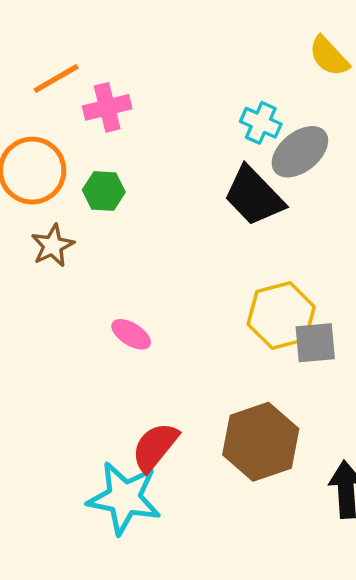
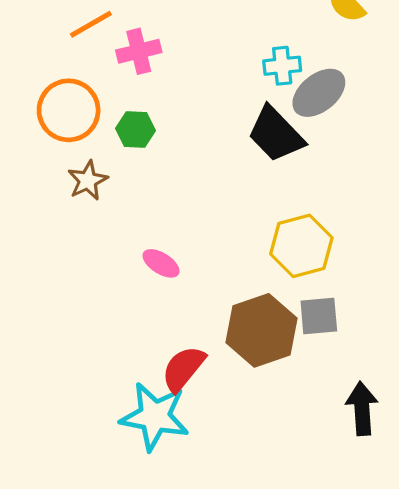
cyan cross: (261, 123) -> (282, 66), turned -30
gray square: (315, 343) -> (319, 316), moved
brown hexagon: (261, 442) -> (261, 330), moved

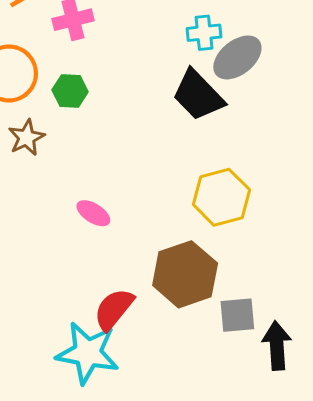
gray square: (319, 316) -> (237, 315), moved

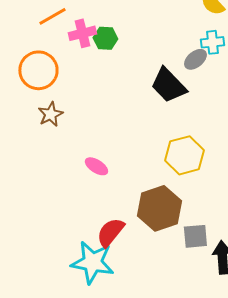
cyan cross: (204, 33) -> (212, 42), moved
gray ellipse: (237, 57) -> (195, 59), size x0.7
green hexagon: (70, 91) -> (105, 38), moved

